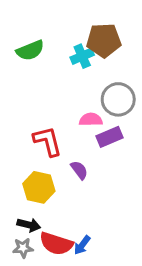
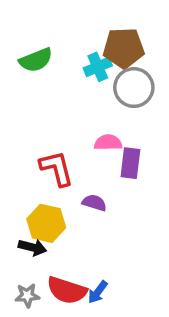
gray circle: (118, 99) -> (134, 88), moved
purple rectangle: (110, 137) -> (130, 163), turned -60
purple semicircle: (79, 170) -> (94, 203), turned -36
black arrow: (29, 225) -> (32, 247), moved

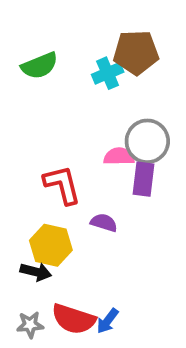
gray circle: (134, 88) -> (147, 141), moved

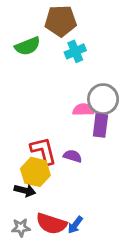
brown pentagon: (136, 52) -> (61, 21), moved
red L-shape: (62, 185) -> (43, 151), moved

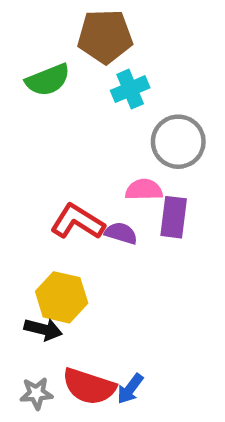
gray circle: (103, 99) -> (178, 142), moved
red L-shape: (43, 151) -> (78, 222), moved, turned -44
purple semicircle: (73, 156) -> (121, 233), moved

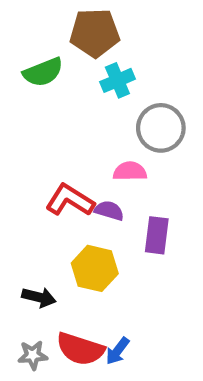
purple rectangle: (174, 217) -> (157, 235), moved
yellow hexagon: (62, 297) -> (95, 268), moved

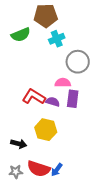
purple rectangle: (157, 235) -> (73, 99), moved

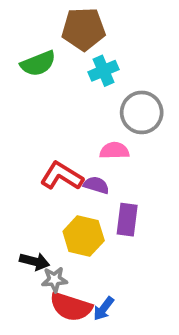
purple rectangle: (73, 99) -> (127, 220), moved
gray star: (16, 172) -> (54, 280), moved

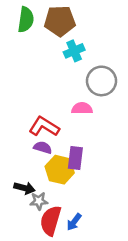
green semicircle: (38, 63) -> (26, 20), moved, turned -60
purple semicircle: (96, 185) -> (43, 148), moved
purple rectangle: (127, 220) -> (75, 158), moved
red semicircle: (71, 307) -> (51, 221), turned 88

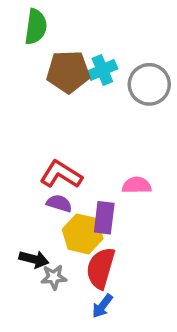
brown pentagon: (60, 21) -> (68, 72), moved
gray circle: (101, 81) -> (149, 84), moved
pink semicircle: (82, 108) -> (137, 185), moved
red semicircle: (51, 221) -> (101, 268), moved

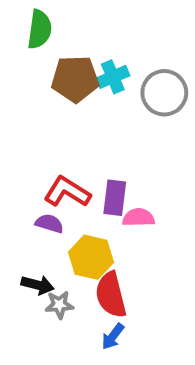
pink semicircle: (137, 185) -> (139, 218), moved
purple semicircle: (59, 203) -> (49, 224), moved
purple rectangle: (104, 218) -> (115, 198), moved
red semicircle: (101, 268) -> (111, 295), turned -30

